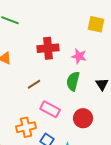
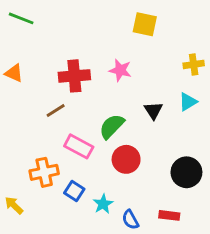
red cross: (48, 48) -> (74, 76), moved
green semicircle: (73, 81) -> (112, 126), moved, turned 30

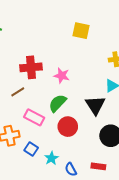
pink star: (120, 70) -> (62, 76), moved
black triangle: (153, 110) -> (95, 105), moved, size x1.5

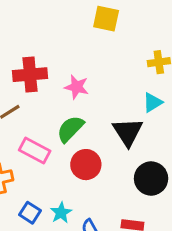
blue square: (31, 149) -> (30, 213), moved

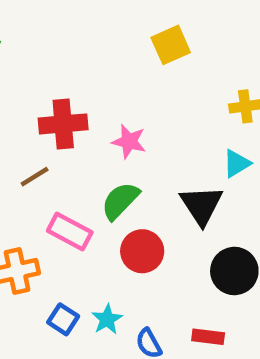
yellow square: (106, 19) -> (171, 45), turned -36

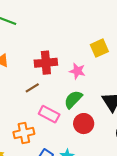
yellow square: (171, 45) -> (99, 48), moved

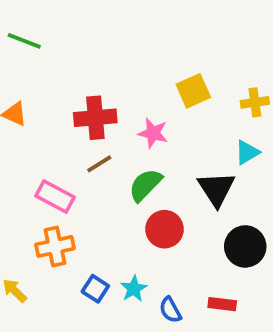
brown line: (32, 88) -> (99, 164), moved
pink rectangle: (49, 114) -> (55, 197), moved

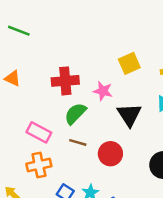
brown line: (99, 164) -> (78, 142), moved, turned 48
green semicircle: (145, 185) -> (75, 114), moved
black triangle: (216, 189) -> (129, 115), moved

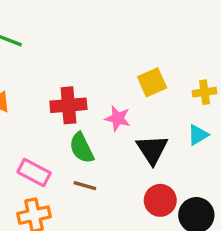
green semicircle: (75, 114) -> (82, 148), turned -70
red circle: (110, 154) -> (160, 200), moved

